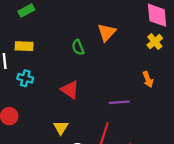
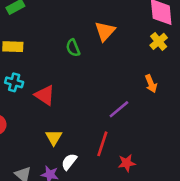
red triangle: (70, 90) -> (45, 95), moved
purple line: (119, 102) -> (119, 109), turned -36

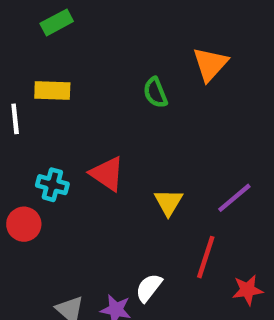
cyan cross: (14, 82) -> (52, 185), moved
yellow triangle: (54, 137) -> (169, 202), moved

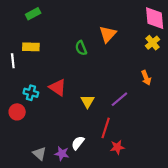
red star: (247, 290) -> (117, 147), moved

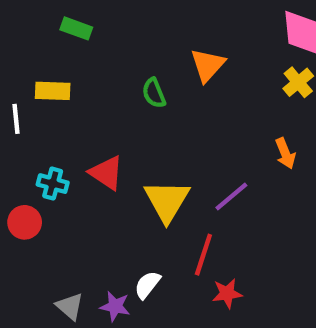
green rectangle: (33, 14) -> (76, 28), moved, turned 48
yellow triangle: (87, 101) -> (167, 201), size x1.6

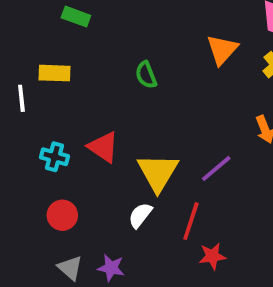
orange triangle: (208, 65) -> (222, 50), moved
red circle: (25, 222) -> (62, 215), moved
white semicircle: (147, 285) -> (140, 215), moved

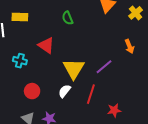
red triangle: (103, 147) -> (46, 45), moved
red circle: (62, 215) -> (32, 91), moved
red star: (212, 256) -> (114, 110), moved

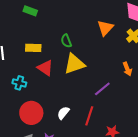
yellow rectangle: (20, 17) -> (33, 48), moved
yellow triangle: (74, 69) -> (74, 64), moved, turned 40
red circle: (32, 91) -> (31, 113), size x1.5

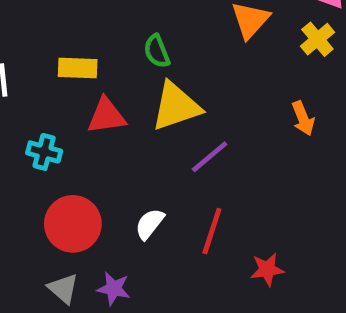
red triangle: (45, 68) -> (106, 116), turned -42
purple line: (102, 89) -> (210, 157), moved

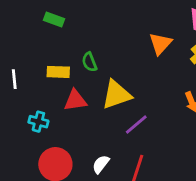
green semicircle: (157, 51) -> (89, 62), moved

